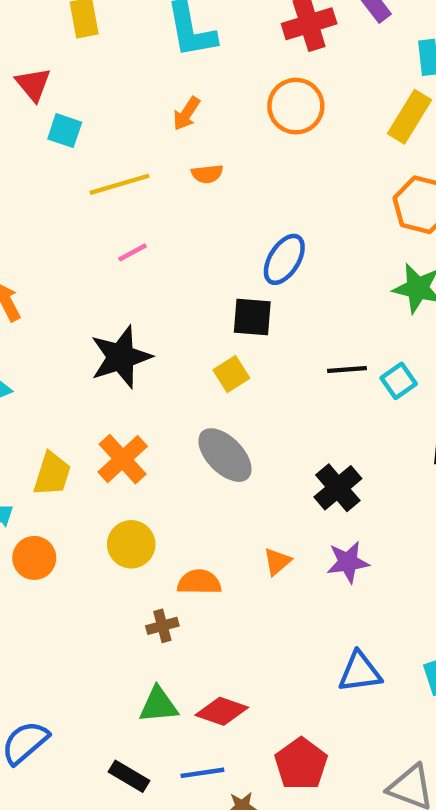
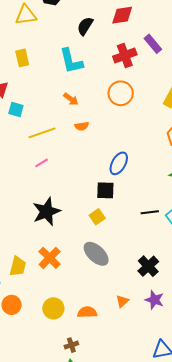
orange arrow: (186, 114) -> (71, 99), turned -84
pink line: (133, 252) -> (42, 163), moved
yellow circle: (131, 544) -> (53, 308), moved
purple star: (348, 562) -> (154, 300), turned 30
brown cross: (162, 626) -> (71, 345), moved

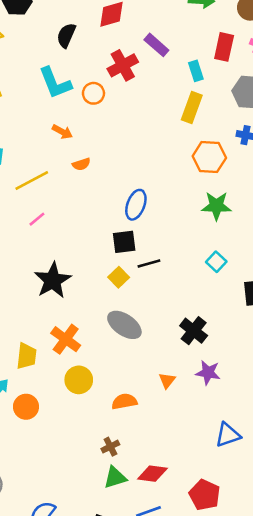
orange circle: (121, 93) -> (93, 93), moved, size x0.7
black line: (150, 212) -> (149, 264), moved
yellow circle: (53, 308) -> (79, 380), moved

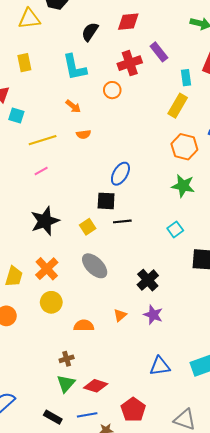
orange circle: (93, 93) -> (112, 90), moved
yellow square: (119, 277) -> (88, 227), moved
green triangle: (115, 477) -> (66, 384), turned -42

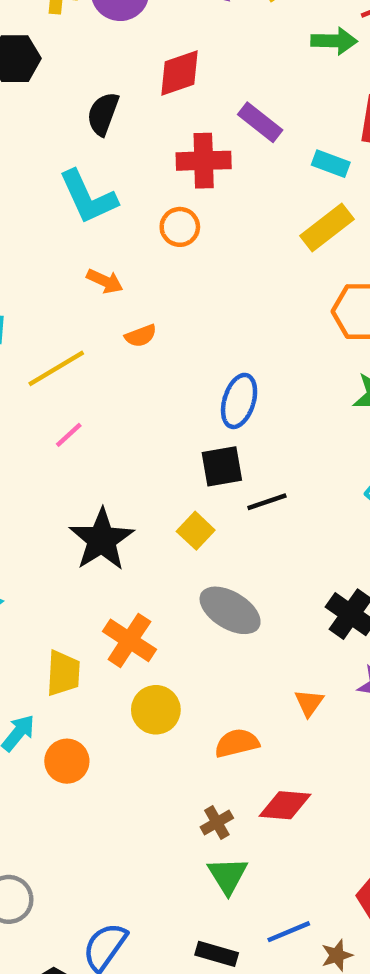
red cross: (130, 63) -> (204, 161), turned 30
cyan rectangle: (186, 78) -> (331, 164), turned -49
yellow rectangle: (178, 106) -> (327, 227), turned 35
red diamond: (96, 386) -> (285, 805), moved

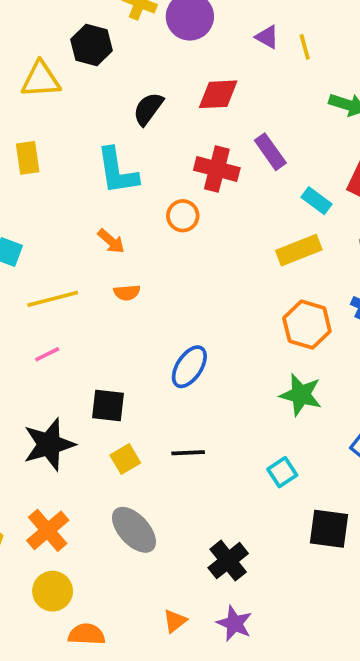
black square: (222, 466) -> (108, 406), moved
orange semicircle: (237, 743) -> (87, 634), moved

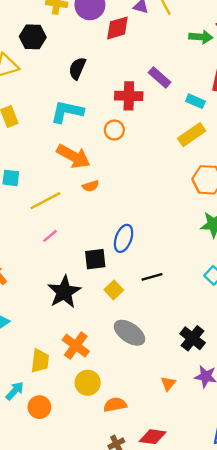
red diamond: (218, 94) -> (117, 28), moved
cyan L-shape: (117, 171) -> (67, 112), turned 124
orange arrow: (111, 241) -> (73, 156), size x1.8
blue ellipse: (189, 367) -> (124, 238), moved

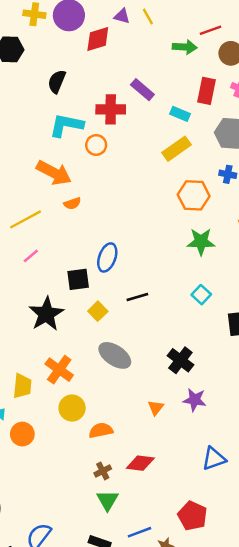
cyan L-shape: (67, 112) -> (66, 125), moved

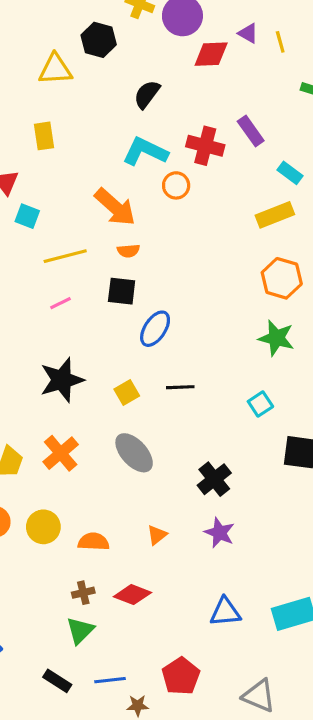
black square: (78, 279) -> (122, 291), moved
yellow circle: (72, 408) -> (43, 527), moved
orange triangle: (156, 408) -> (157, 535), moved

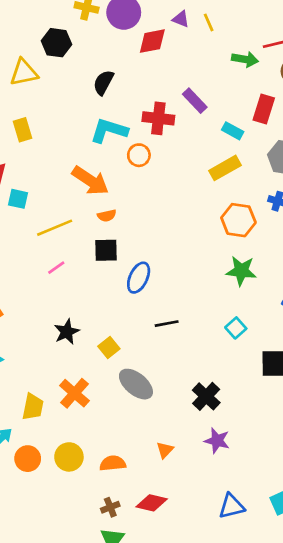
black star: (62, 380) -> (67, 332), size x0.7
yellow square: (127, 393) -> (109, 347), moved

